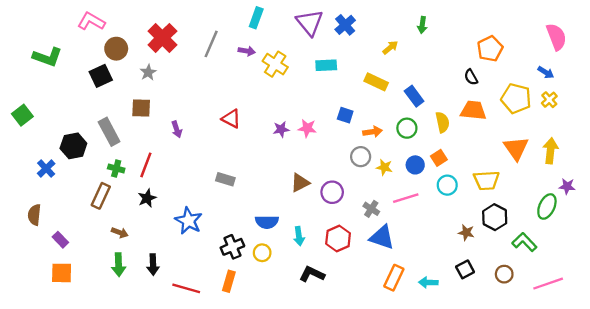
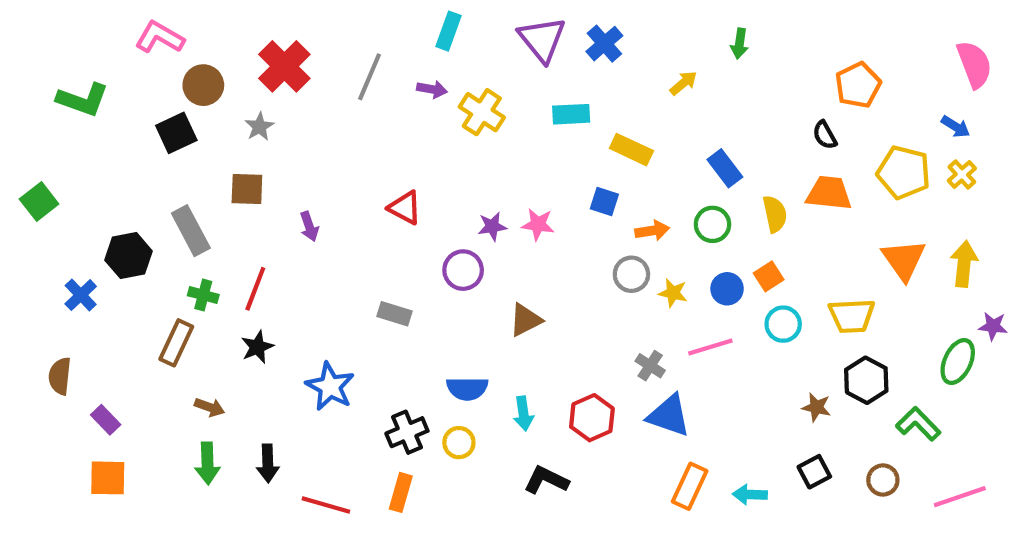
yellow rectangle: (376, 82) -> (631, 150), moved
purple circle: (332, 192) -> (463, 270), moved

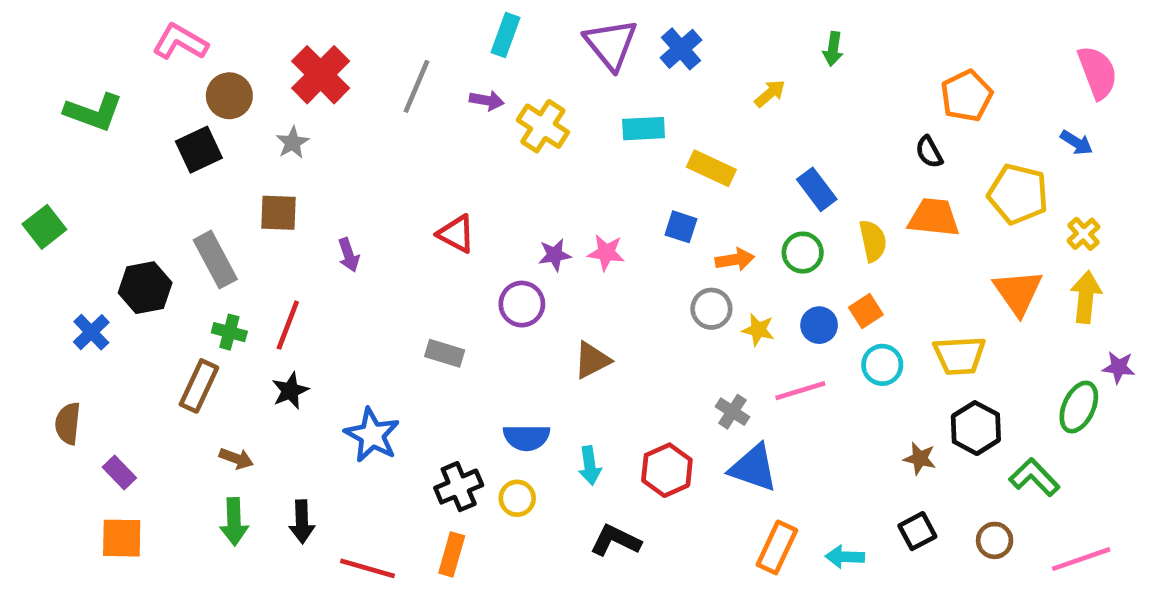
yellow cross: (962, 174) -> (1084, 234), moved

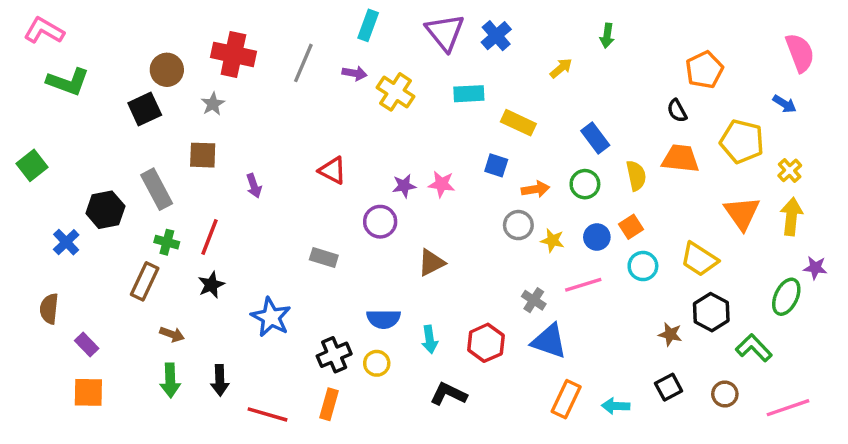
pink L-shape: (180, 42) -> (44, 31), moved
red cross: (321, 75) -> (233, 54), turned -33
yellow trapezoid: (959, 356) -> (699, 259), turned 36

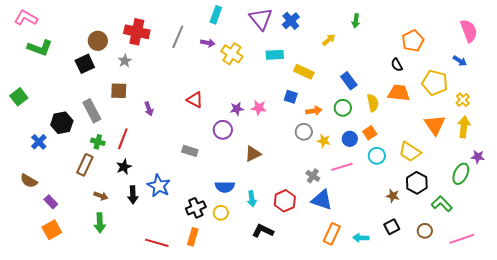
brown semicircle: (49, 309) -> (29, 181), turned -66
black arrow: (220, 380) -> (133, 195), moved
orange square: (88, 392) -> (52, 230), turned -30

